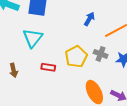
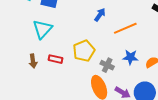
gray cross: (101, 54) -> (107, 65), moved
brown arrow: (14, 70) -> (33, 61), moved

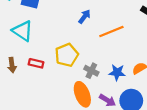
cyan triangle: (42, 29) -> (23, 31), turned -40
blue star: (130, 57) -> (117, 72), moved

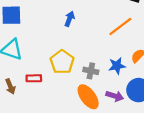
orange line: (111, 31) -> (120, 27), moved

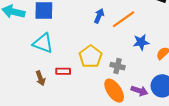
orange line: (120, 27) -> (124, 19), moved
blue star: (117, 66) -> (141, 42), moved

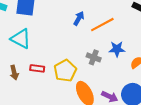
yellow pentagon: (90, 57) -> (65, 71), moved
gray cross: (118, 66) -> (94, 57), moved

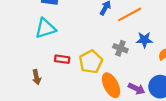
cyan triangle: (21, 39) -> (45, 28), turned -45
brown arrow: (14, 73) -> (36, 77), moved

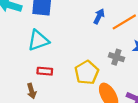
red rectangle: (62, 59) -> (45, 71), moved

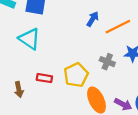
cyan triangle: (38, 40) -> (29, 39), turned 50
red rectangle: (45, 71) -> (44, 78), moved

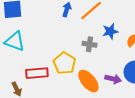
red rectangle: (44, 78) -> (37, 73), size x1.5

